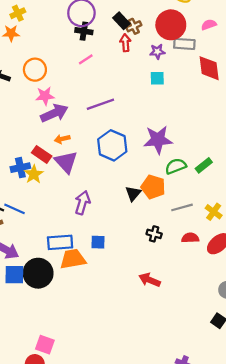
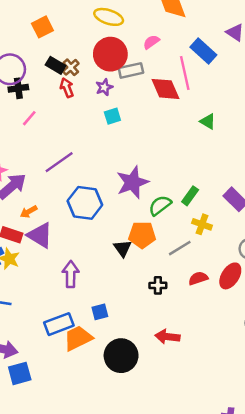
yellow cross: (214, 212) -> (202, 224), moved
black circle: (38, 273) -> (121, 356), moved

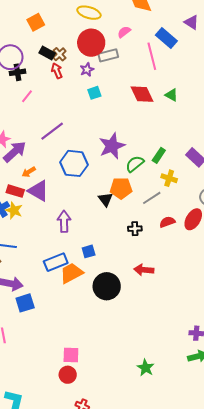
red diamond: (165, 89) -> (142, 94), moved

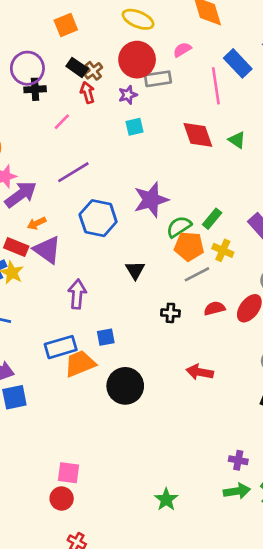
pink line: (27, 96) -> (62, 122), moved
orange pentagon: (121, 188) -> (189, 246), moved
red arrow: (144, 270) -> (200, 372), moved

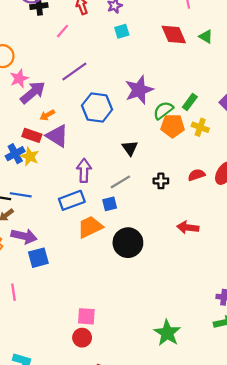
gray line: (197, 274) -> (120, 182), moved
blue rectangle: (61, 347) -> (72, 200), moved
green star: (166, 499) -> (167, 333), size x1.4

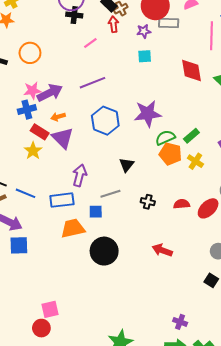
pink star: (19, 78) -> (32, 91), moved
blue cross: (15, 154) -> (27, 110), moved
blue line: (21, 195) -> (25, 193), moved
pink square: (86, 316) -> (50, 309), turned -30

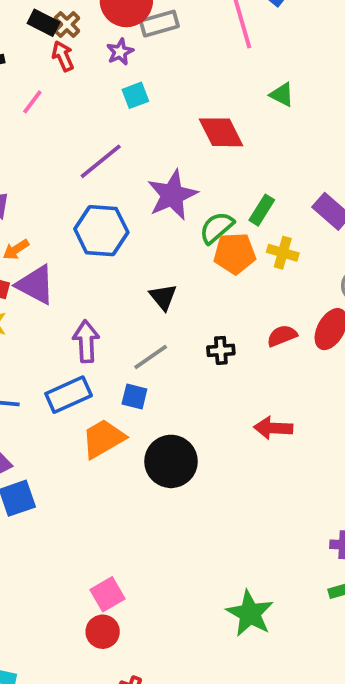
red diamond: (192, 71) -> (221, 132), moved
purple line: (93, 83) -> (101, 161), moved
blue square: (96, 212) -> (134, 396), turned 32

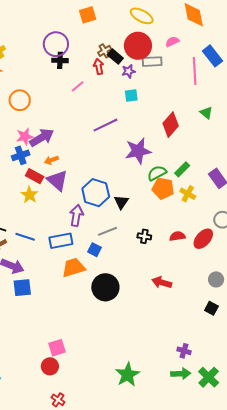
black rectangle: (43, 23) -> (115, 57), moved
red diamond: (221, 132) -> (171, 125), turned 55
blue hexagon: (101, 231) -> (96, 193), moved

